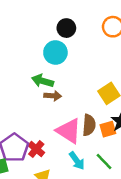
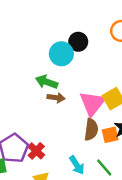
black circle: (66, 28) -> (78, 42), moved
pink triangle: (69, 131) -> (92, 103), moved, turned 32

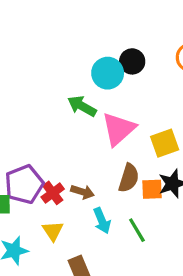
brown arrow: (56, 98) -> (83, 192), moved
pink triangle: (92, 103) -> (119, 129), moved

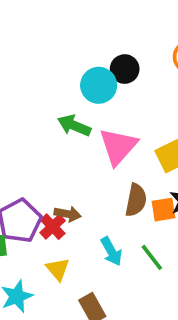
brown arrow: (83, 192) -> (68, 214), moved

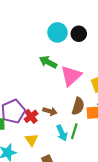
cyan circle: (99, 85) -> (57, 32), moved
brown arrow: (68, 214) -> (50, 111), moved
green line: (152, 257) -> (74, 131), moved, turned 49

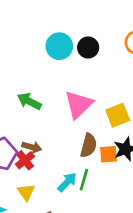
green arrow: (48, 62) -> (29, 101), moved
brown arrow: (50, 111) -> (32, 147), moved
cyan arrow: (62, 133) -> (67, 182), turned -112

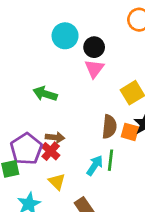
black circle: (88, 47) -> (94, 47), moved
pink triangle: (79, 105) -> (94, 69), moved, size x0.7
orange square: (108, 154) -> (130, 132), turned 30

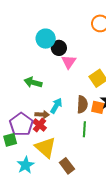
black circle: (94, 47) -> (59, 48), moved
cyan arrow: (95, 165) -> (56, 106), moved
yellow triangle: (57, 182) -> (45, 147), size x1.6

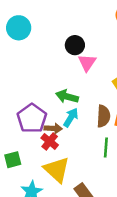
cyan circle: (46, 39) -> (19, 28), moved
green arrow: (33, 82) -> (67, 97), moved
purple pentagon: (21, 124) -> (32, 118), moved

